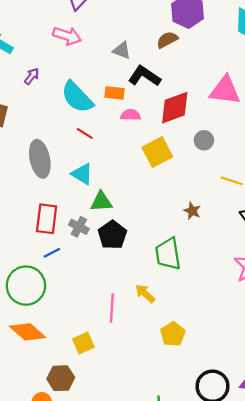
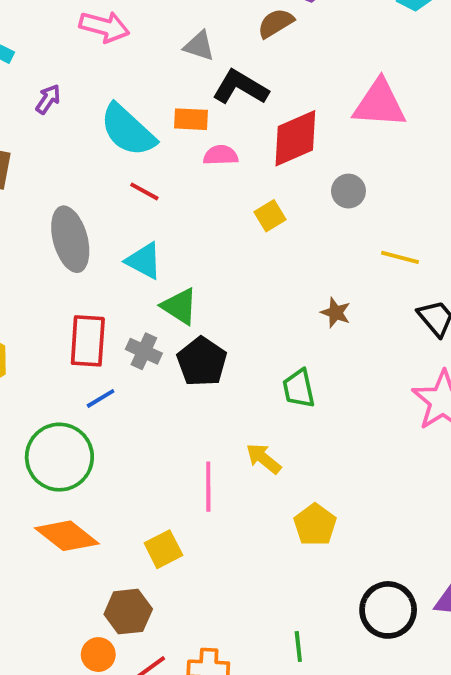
yellow square: (157, 152) -> (270, 216), size x0.6
green triangle: (101, 202) -> (180, 306), turned 40
green trapezoid: (168, 254) -> (299, 388), size x0.7

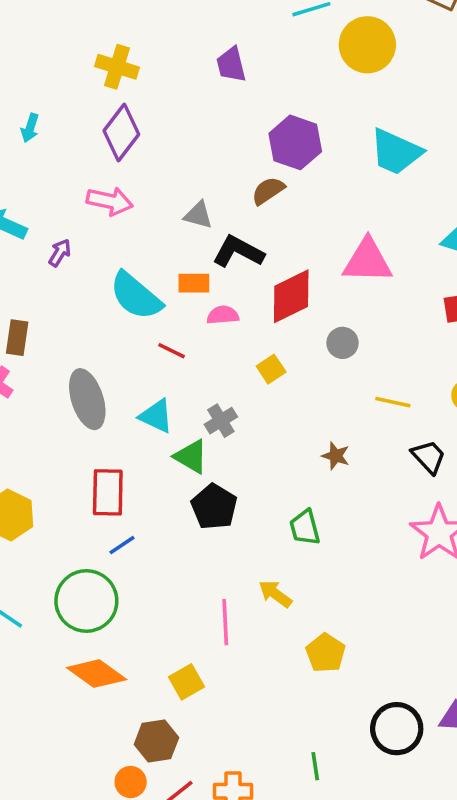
purple arrow: (48, 99) -> (60, 253), moved
red line: (144, 191) -> (172, 351), moved
gray cross: (144, 351) -> (221, 421), moved, turned 36

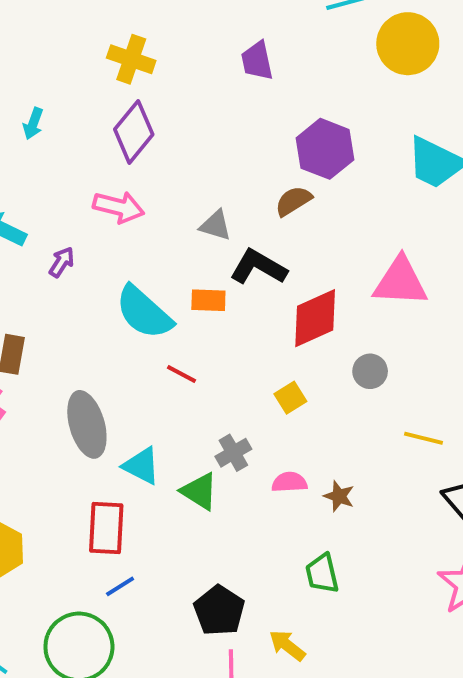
pink semicircle: (223, 315) -> (289, 482), moved
cyan triangle: (156, 416) -> (141, 466), moved
brown star: (336, 456) -> (339, 496), moved
black pentagon: (214, 507) -> (219, 610), moved

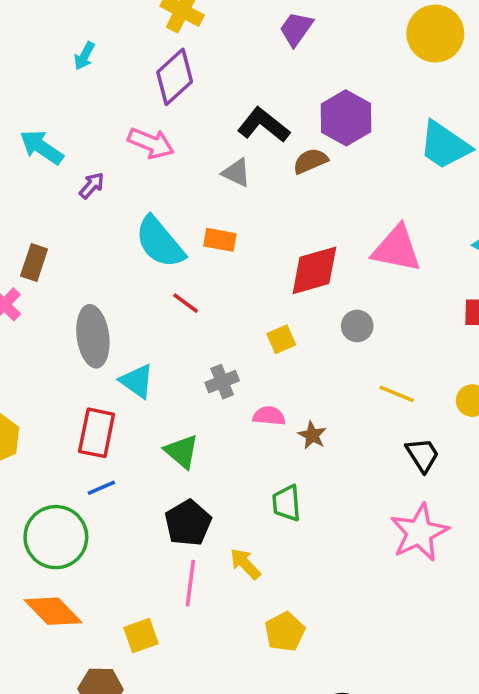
purple trapezoid: (257, 61) -> (296, 29), turned 39
black L-shape: (258, 267) -> (264, 125), moved
green triangle: (199, 491) -> (182, 451), moved

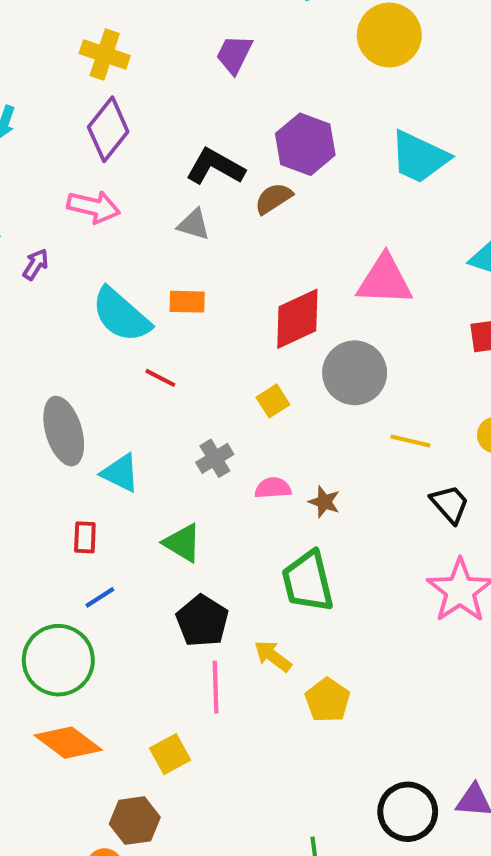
gray circle: (357, 326) -> (355, 373), size x1.8
red rectangle: (97, 433) -> (85, 537), size x0.6
green trapezoid: (286, 503) -> (308, 582), size x1.5
yellow pentagon: (285, 632) -> (328, 700), moved

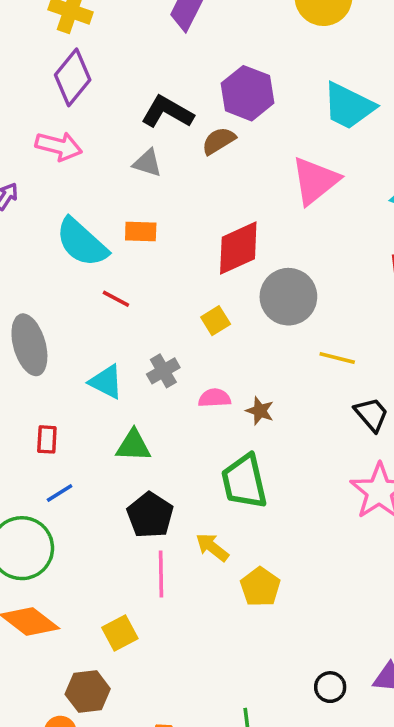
pink triangle: (385, 280) -> (315, 181), moved, turned -42
cyan triangle: (120, 473) -> (106, 382), moved
green triangle: (182, 543) -> (133, 446), turned -30
black circle: (408, 812) -> (330, 687), size x0.6

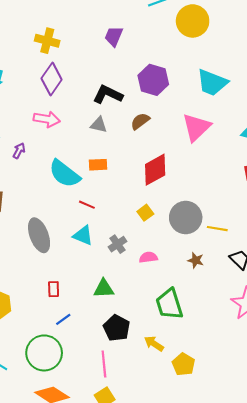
brown semicircle: (219, 141) -> (140, 121), moved
gray circle: (288, 297) -> (186, 217), moved
cyan triangle: (106, 382) -> (83, 235), moved
brown star: (260, 411) -> (196, 260), moved
pink line: (161, 574) -> (104, 364), moved

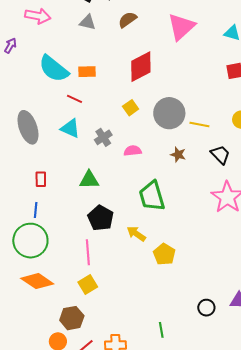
orange rectangle: (98, 165) -> (87, 72), moved
blue line: (63, 319) -> (36, 210), moved, turned -49

